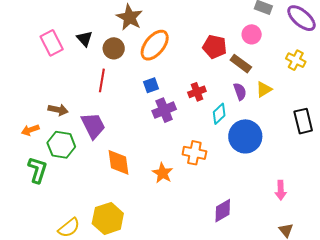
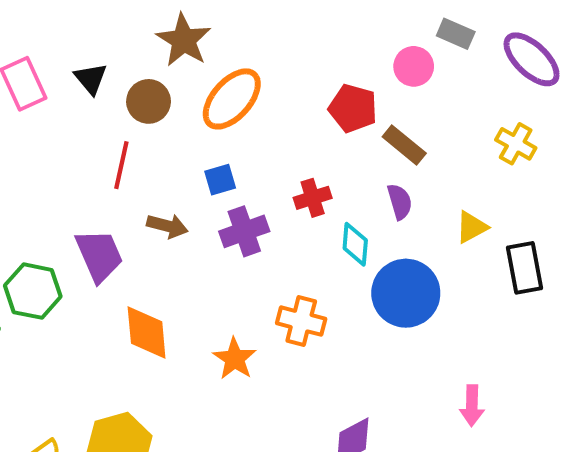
pink circle: (252, 34) -> (414, 66), moved
yellow triangle: (264, 89) -> (472, 227), moved
brown arrow: (58, 110) -> (167, 226), moved
cyan diamond: (219, 114) -> (355, 244), turned -45

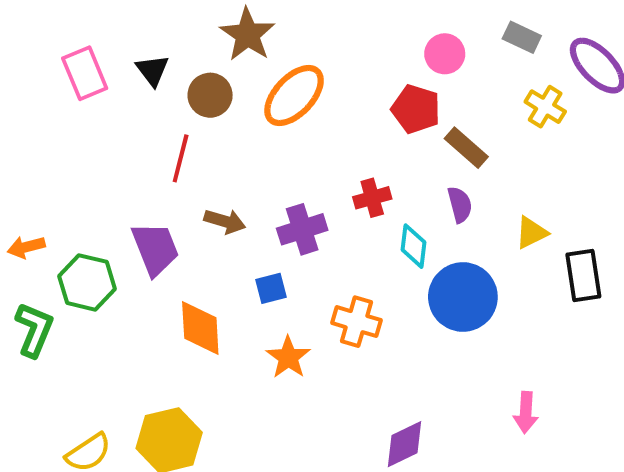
pink circle: (414, 66) -> (445, 54), moved
yellow cross: (516, 144) -> (545, 107), moved
blue square: (220, 180) -> (271, 288), moved

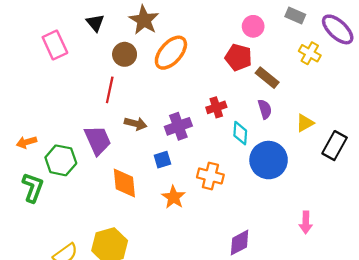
black triangle: (153, 70) -> (95, 23), moved
black rectangle: (583, 276) -> (335, 146), turned 40

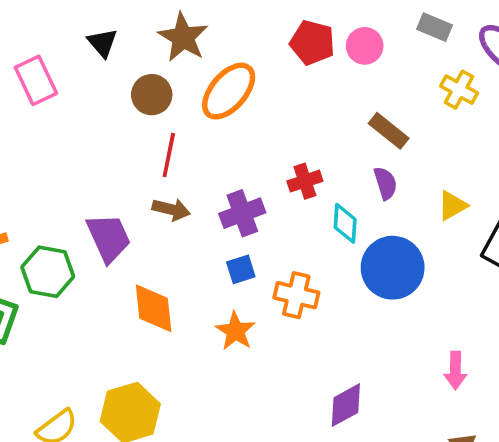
red pentagon: (238, 57) -> (312, 43), moved
red line: (110, 90) -> (169, 155), moved
blue square: (162, 160) -> (241, 269), moved

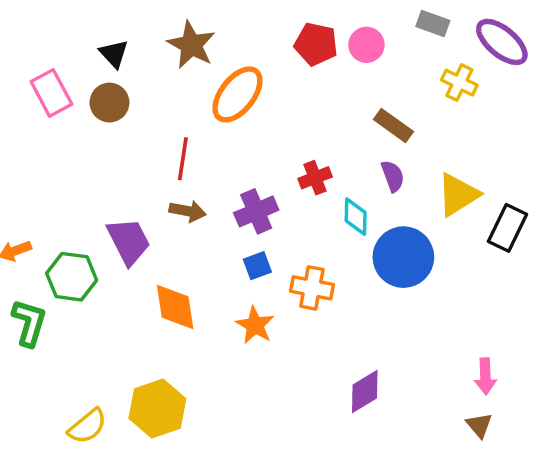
brown circle: (152, 95) -> (109, 103), moved
yellow triangle: (452, 206) -> (458, 195), size x1.5
pink arrow: (455, 370) -> (485, 376), moved

